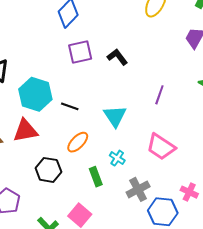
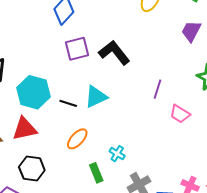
black L-shape: (117, 57) -> (114, 53), size x1.5
cyan triangle: (115, 116) -> (96, 97), moved, turned 40
pink trapezoid: (161, 147) -> (180, 114), moved, size x0.7
black hexagon: (48, 170) -> (32, 169), moved

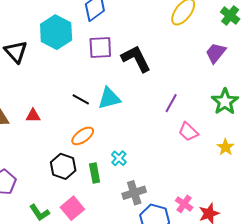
cyan hexagon: (33, 92) -> (56, 32), moved
red triangle: (25, 129) -> (33, 116), size x0.6
black hexagon: (32, 169) -> (63, 166), moved

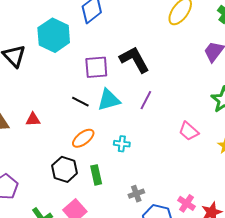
purple square: (100, 48) -> (96, 67), moved
purple line: (171, 103) -> (146, 100), moved
cyan cross: (119, 158) -> (122, 144), moved, turned -35
gray cross: (134, 193) -> (136, 194), size x0.7

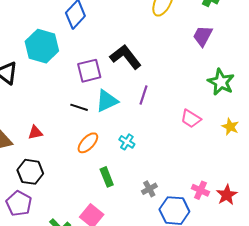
cyan cross: (122, 144) -> (127, 142), turned 35
black hexagon: (65, 169) -> (30, 172), moved

